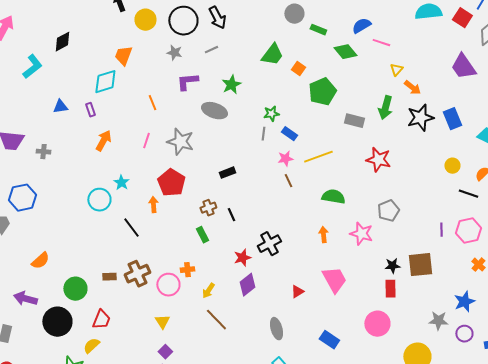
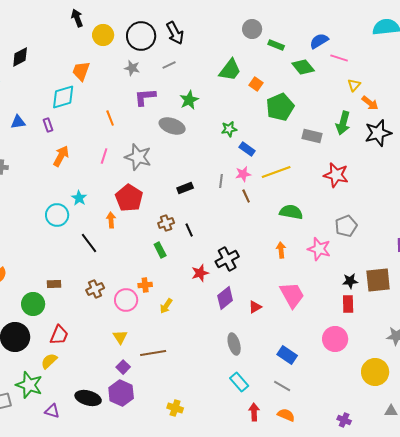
gray line: (263, 134) -> (221, 181), moved
brown cross: (137, 274) -> (95, 289), size x0.7
brown rectangle: (109, 277) -> (54, 284), moved
purple diamond: (247, 285) -> (225, 298), moved
brown line: (216, 320) -> (153, 353), moved, turned -55

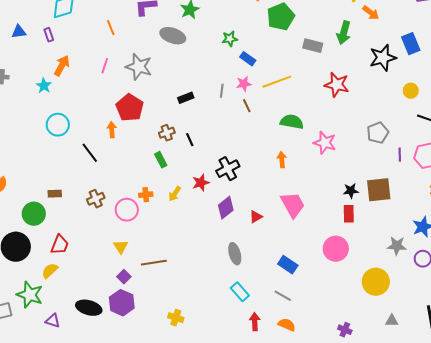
black star: (378, 133) -> (383, 58), moved
cyan star: (79, 198) -> (44, 86), moved
gray pentagon: (346, 226) -> (378, 133), moved
pink star: (319, 249) -> (325, 143), moved
yellow arrow: (166, 306) -> (175, 194), moved

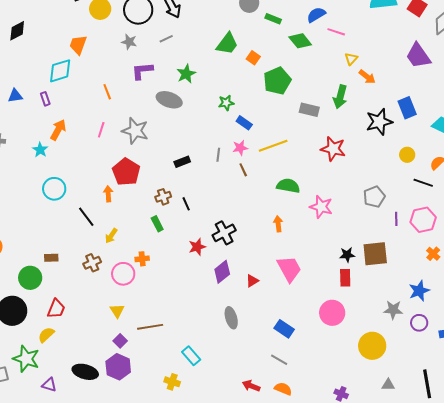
yellow arrow: (175, 194) -> (111, 236), moved
cyan rectangle: (240, 292) -> (191, 356), moved
red arrow: (255, 322) -> (251, 386), turned -66

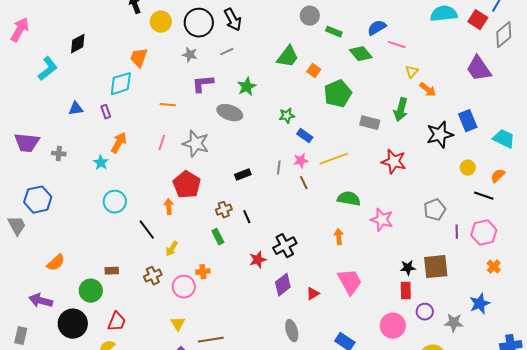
orange line: (107, 92) -> (168, 105), turned -63
purple circle: (419, 323) -> (425, 312), moved

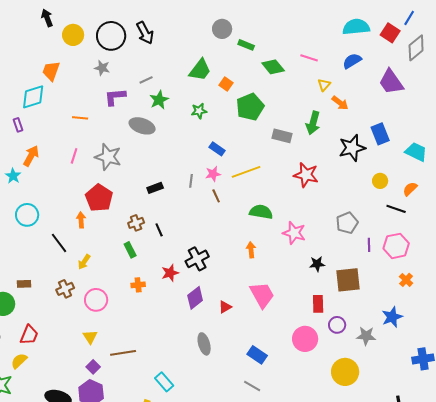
blue semicircle: (377, 28) -> (352, 61), moved
gray line: (227, 52) -> (146, 80), moved
green star: (287, 116) -> (199, 111), moved
black star: (408, 268) -> (317, 264), moved
orange cross: (203, 272) -> (138, 285), moved

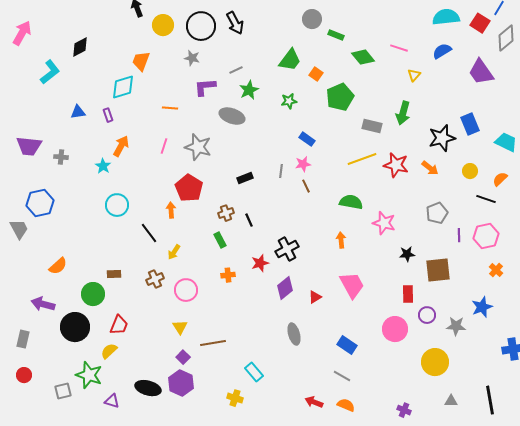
orange arrow: (340, 103) -> (430, 168), moved
yellow line: (246, 172) -> (362, 159), moved

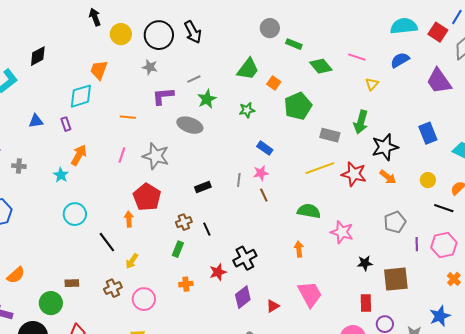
black star: (442, 138) -> (385, 147), moved
green rectangle: (220, 240) -> (178, 249), turned 49

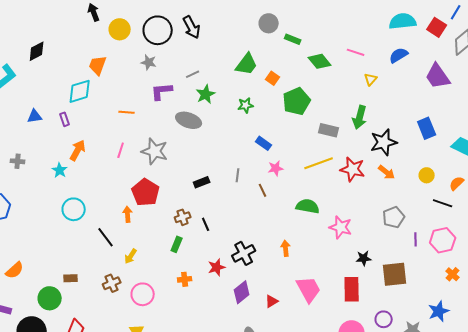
pink star: (261, 173) -> (276, 168), moved
orange arrow: (299, 249) -> (286, 248), moved
red rectangle: (366, 303) -> (352, 289), moved, size x1.4

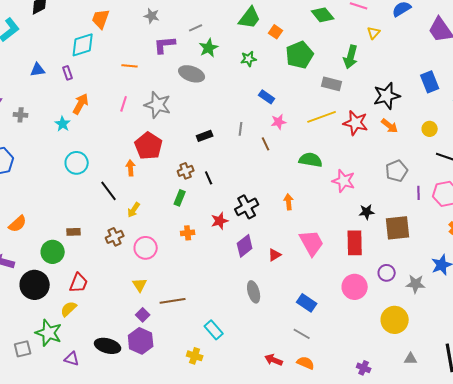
green arrow: (360, 117) -> (351, 57), moved

